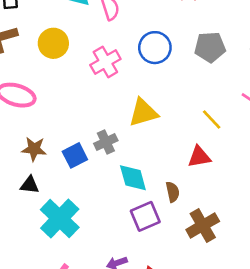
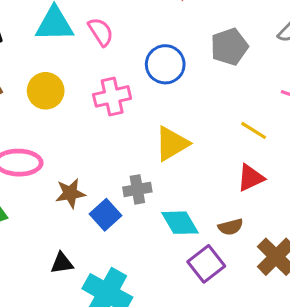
pink cross: (105, 62) -> (112, 96), turned 32
gray cross: (106, 142) -> (137, 189), turned 30
brown star: (34, 149) -> (70, 193), moved
brown semicircle: (173, 192) -> (231, 227), turned 102

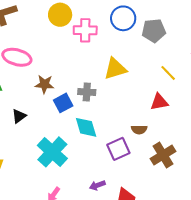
gray pentagon: (229, 47) -> (154, 31), moved
yellow circle: (46, 91) -> (60, 15), moved
cyan diamond: (180, 223) -> (86, 127), moved
black triangle: (62, 263) -> (19, 116), moved, turned -42

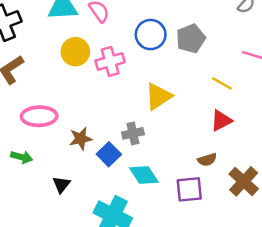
purple square: (118, 149) -> (189, 189), turned 35

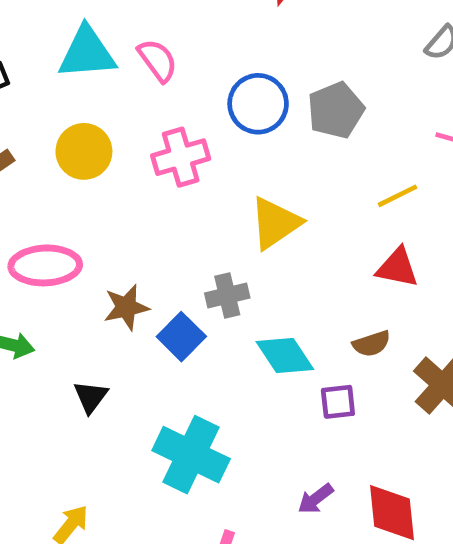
yellow circle: (75, 52) -> (84, 151), moved
yellow line: (222, 83) -> (398, 196), turned -55
red triangle: (221, 121) -> (397, 268), turned 40
cyan diamond: (144, 175) -> (285, 355), moved
purple square: (189, 189) -> (338, 402), size x0.7

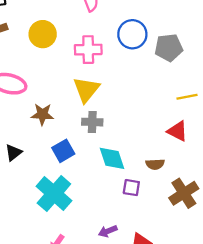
yellow triangle: (275, 223) -> (86, 90), moved, turned -32
blue square: (181, 337) -> (63, 151), moved

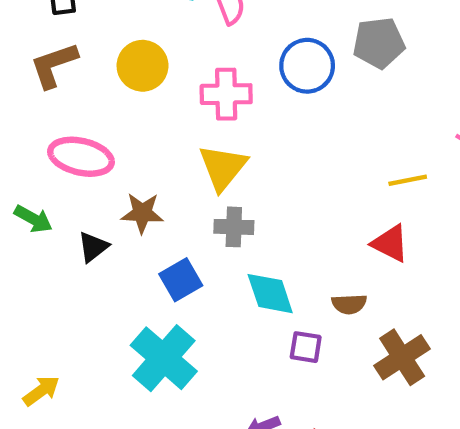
gray pentagon: (169, 48) -> (379, 43), moved
black triangle: (13, 153) -> (93, 247), moved

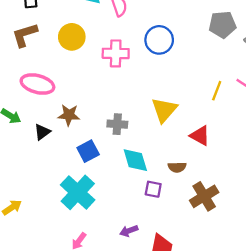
gray pentagon: (379, 43) -> (222, 25), moved
yellow triangle: (223, 167) -> (164, 110), moved
yellow line: (408, 180) -> (217, 91), moved, turned -60

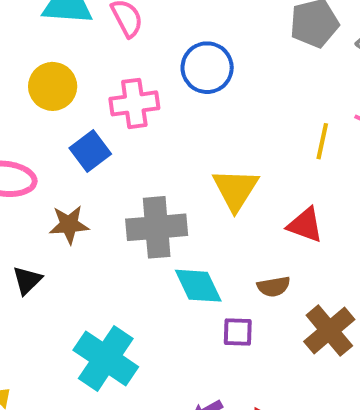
gray cross: (117, 124) -> (157, 227), size x1.6
black triangle: (42, 132) -> (27, 280), moved
blue square: (88, 151) -> (90, 151), moved

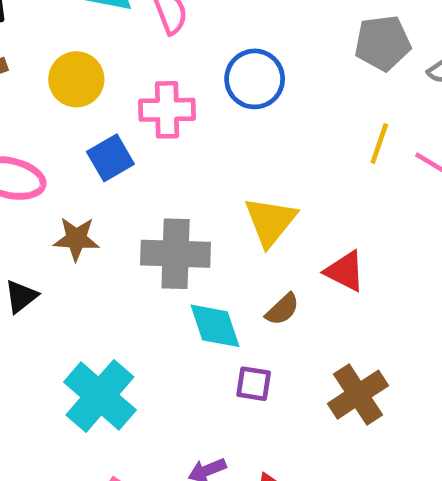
yellow line: (322, 141) -> (379, 143), moved
brown semicircle: (274, 287) -> (282, 309), moved, turned -40

